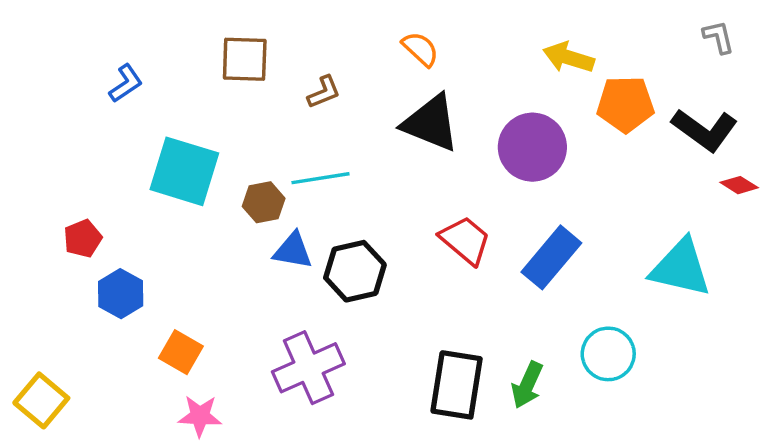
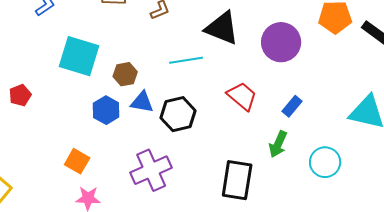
cyan line: (320, 178) -> (186, 60), moved
blue rectangle: (551, 257) -> (292, 106), size x0.6
blue hexagon: (121, 294) -> (106, 110), moved
green arrow: (527, 385) -> (278, 144), moved

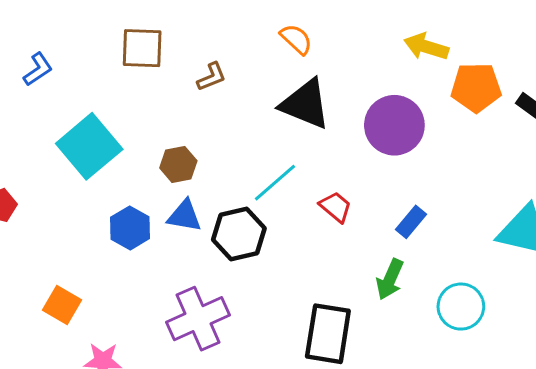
cyan square: (79, 56) -> (89, 146), turned 33
cyan line: (186, 60) -> (275, 183), moved, turned -32
brown hexagon: (125, 74) -> (178, 164), moved
red trapezoid: (242, 96) -> (335, 207), size x0.7
orange square: (77, 161) -> (62, 305), moved

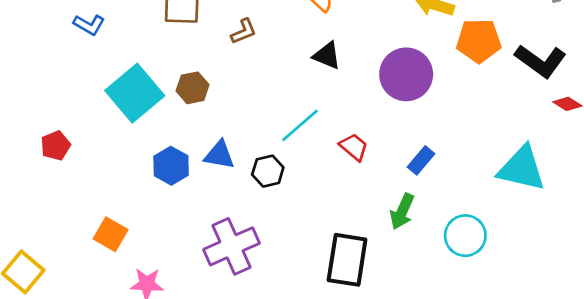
blue L-shape: (38, 69) -> (89, 25), turned 64
black triangle: (305, 104) -> (327, 56), size x0.6
brown hexagon: (178, 164) -> (193, 88), moved
black hexagon: (239, 234) -> (268, 171), size x0.7

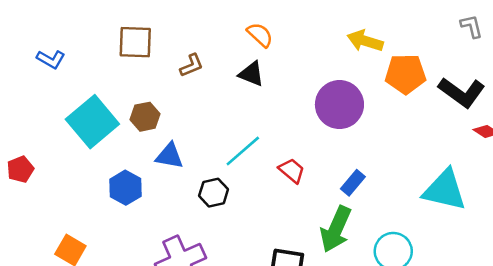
black triangle: (327, 56) -> (251, 74), moved
blue triangle: (219, 155) -> (169, 156), moved
green arrow: (402, 211) -> (336, 229), size x1.4

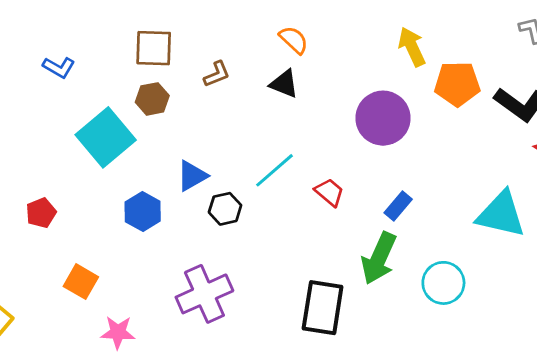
yellow arrow: (365, 41) -> (412, 47), turned 48
brown hexagon: (145, 117) -> (152, 99), moved
blue triangle: (169, 156) -> (192, 176), turned -40
red pentagon: (20, 169) -> (41, 213), moved
black hexagon: (214, 193) -> (225, 209), moved

